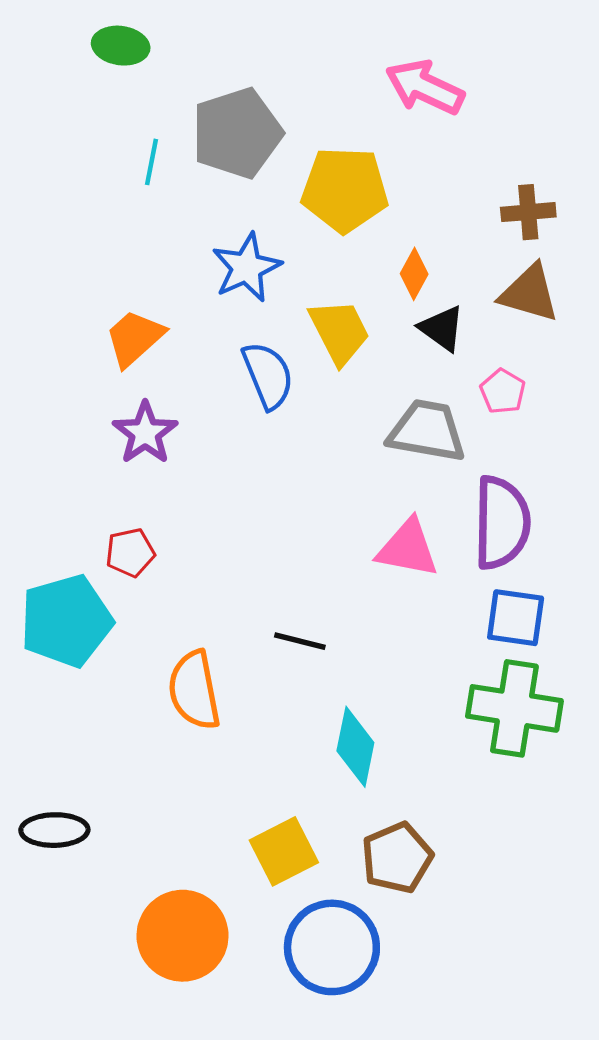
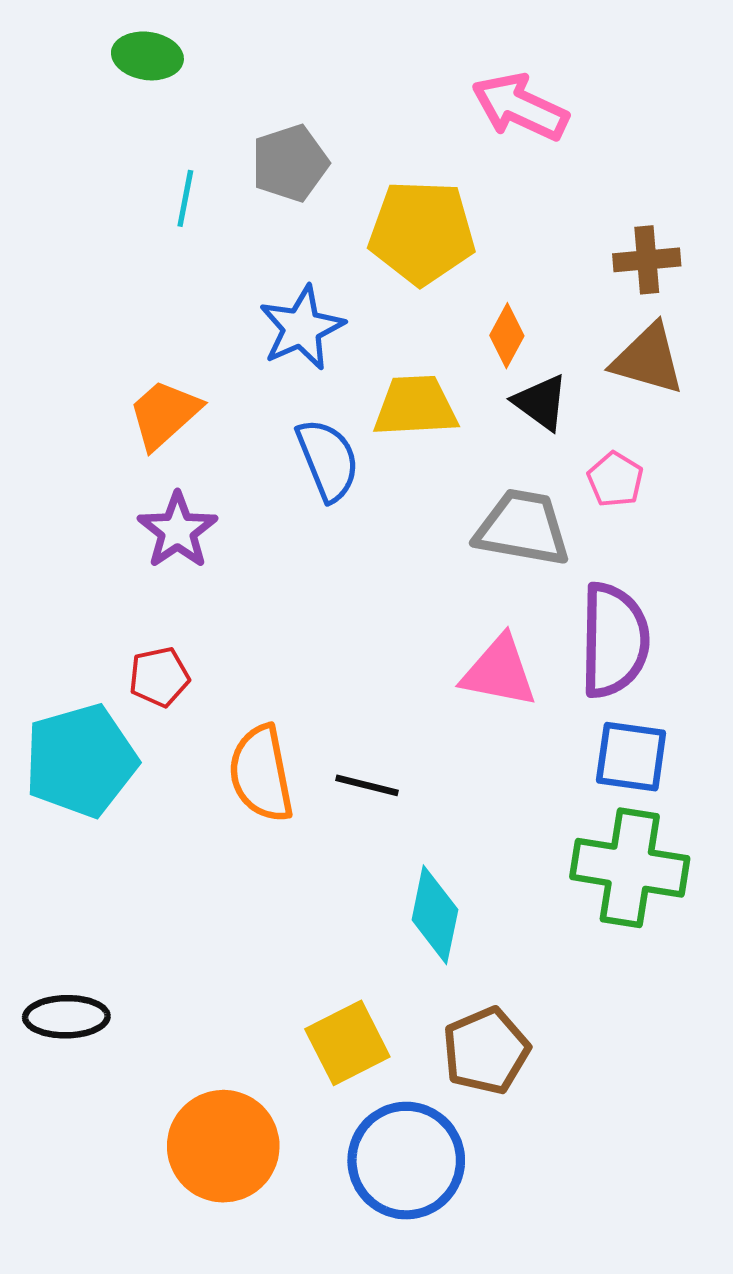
gray pentagon: (237, 133) -> (290, 163), size x0.7
yellow trapezoid: (339, 332) -> (415, 406), turned -66
orange semicircle: (194, 690) -> (261, 774), moved

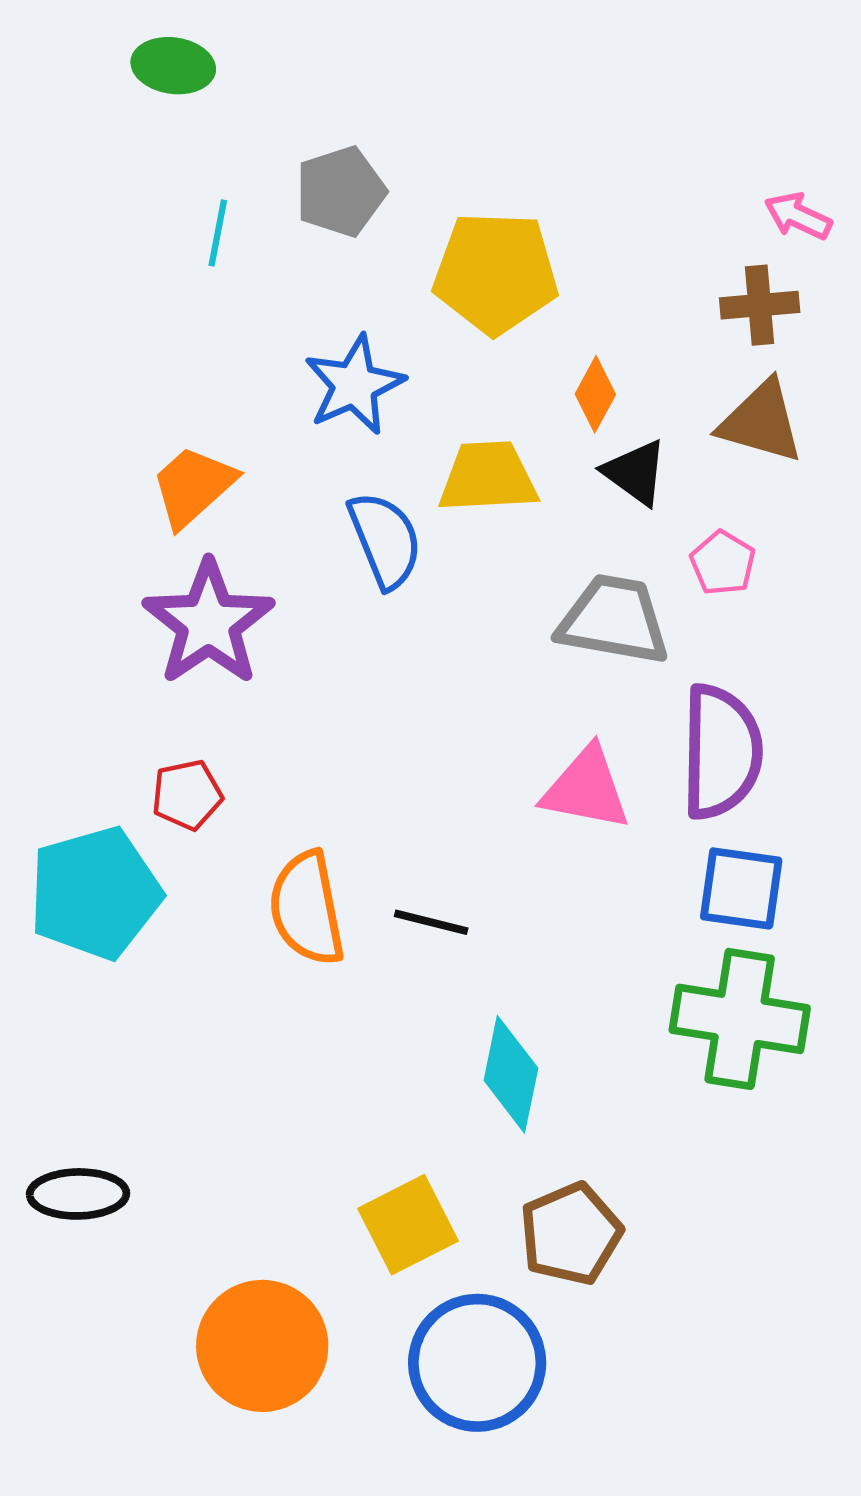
pink arrow: (520, 107) -> (798, 216), moved, size x0.6
purple star: (177, 530) -> (209, 623), size x1.4

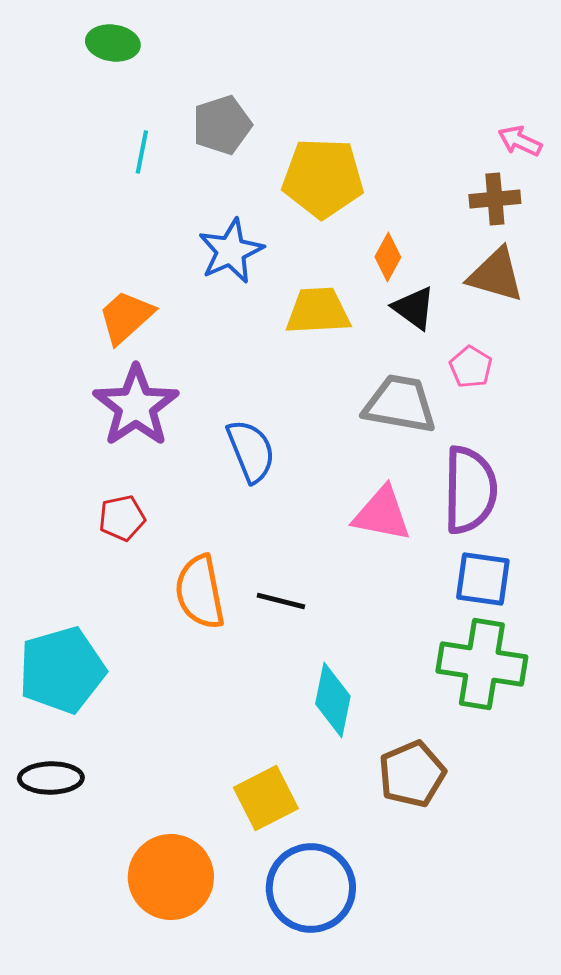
blue semicircle: (385, 540) -> (251, 451), moved
cyan pentagon: (95, 893) -> (62, 670), moved
brown pentagon: (571, 1234) -> (412, 774), moved

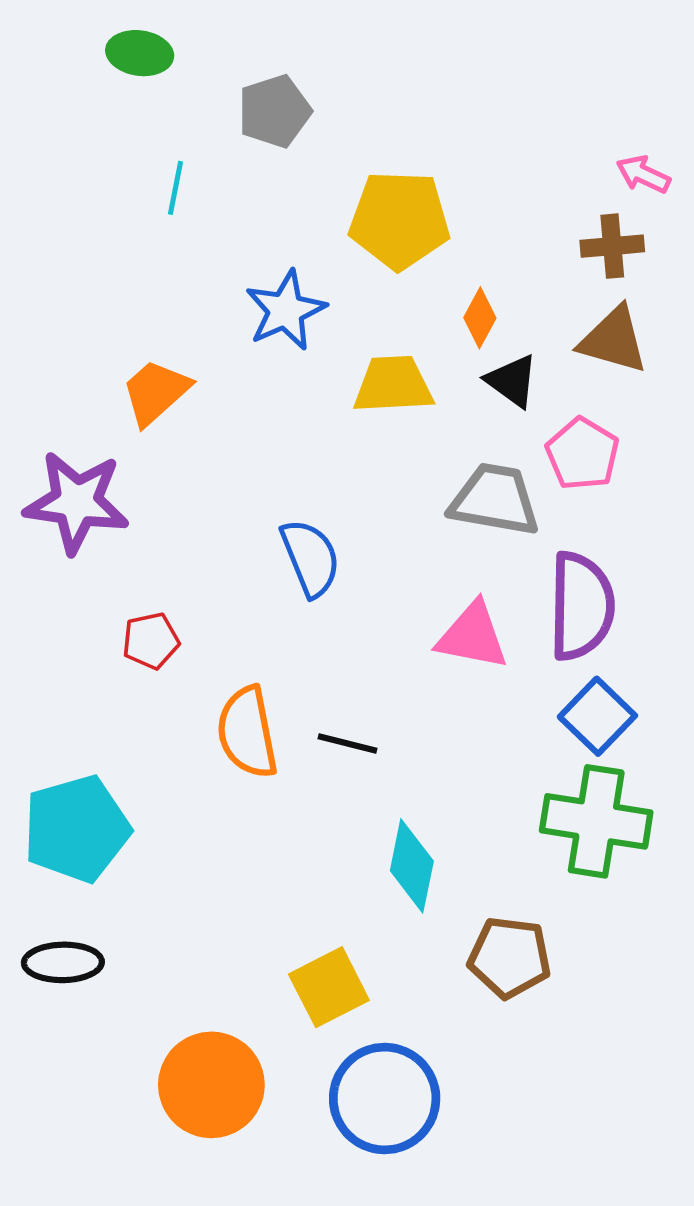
gray pentagon: (222, 125) -> (274, 111), moved
pink pentagon: (471, 367) -> (583, 454), size x1.4
purple star: (136, 406) -> (77, 502), moved, turned -30
blue square: (483, 579) -> (597, 716), turned 36
brown pentagon: (412, 774) -> (510, 957), turned 30

